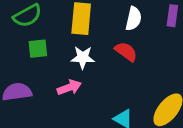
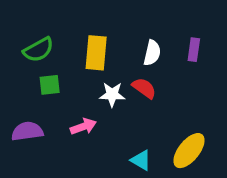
white star: (83, 58) -> (112, 94), moved

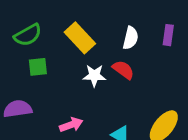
yellow rectangle: (96, 53) -> (80, 38), turned -48
pink arrow: (83, 127) -> (71, 125), moved

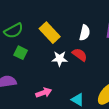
green square: (38, 67) -> (21, 53), turned 32

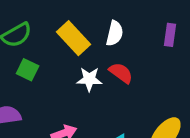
white semicircle: (85, 33) -> (115, 33), moved

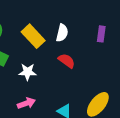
white star: (89, 79) -> (27, 72), moved

